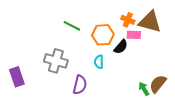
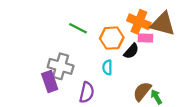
orange cross: (128, 20) -> (139, 22), size x1.5
purple rectangle: (17, 77) -> (50, 82), moved
brown semicircle: (158, 84) -> (142, 91), moved

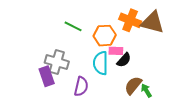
pink rectangle: (145, 38) -> (116, 51), moved
black semicircle: (131, 51) -> (124, 60), moved
cyan semicircle: (107, 67) -> (101, 63), size x1.6

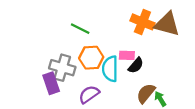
orange hexagon: (105, 36) -> (91, 58), moved
purple semicircle: (81, 86) -> (89, 94), turned -138

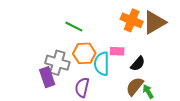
brown triangle: (167, 24) -> (154, 22), turned -45
black semicircle: (136, 65) -> (138, 64), moved
purple semicircle: (89, 94) -> (82, 87), turned -42

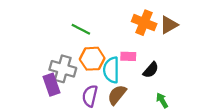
brown triangle: (154, 22) -> (169, 25), size x0.7
brown semicircle: (135, 86) -> (117, 95), moved

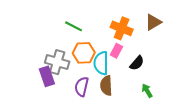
orange cross: (144, 23) -> (122, 28), moved
pink rectangle: (128, 56) -> (116, 51), turned -64
brown semicircle: (117, 95) -> (106, 86), turned -42

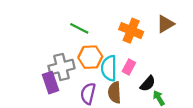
pink rectangle: (116, 51) -> (129, 67), moved
gray cross: (57, 62) -> (62, 67), turned -30
black semicircle: (137, 63) -> (148, 84), moved

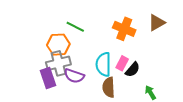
orange hexagon: (90, 57) -> (58, 45), moved
black semicircle: (148, 84) -> (133, 70), moved
purple semicircle: (88, 94) -> (74, 76), moved, turned -84

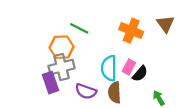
brown triangle: (157, 23) -> (165, 24), turned -36
purple semicircle: (74, 76) -> (86, 91), moved

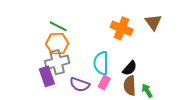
green line: (79, 28) -> (58, 26), moved
pink rectangle: (129, 67) -> (104, 83), moved
brown semicircle: (115, 92) -> (130, 86), moved

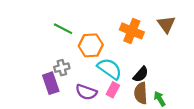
orange hexagon: (57, 44) -> (91, 45), moved
gray cross: (57, 62) -> (62, 68), size x0.6
cyan semicircle: (101, 63) -> (110, 69), turned 125

